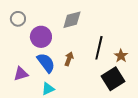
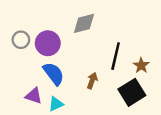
gray circle: (18, 19) -> (21, 40), moved
brown arrow: (69, 59) -> (92, 81), moved
purple triangle: (21, 74) -> (34, 96), moved, turned 35

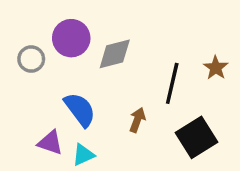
gray diamond: (84, 23) -> (115, 54), moved
purple circle: (48, 43) -> (71, 38), moved
brown star: (141, 65) -> (216, 68), moved

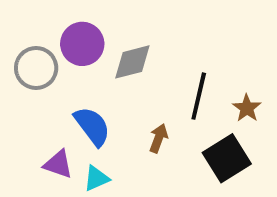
gray circle: (31, 59) -> (36, 68), size x1.4
brown star: (216, 68) -> (247, 108), moved

